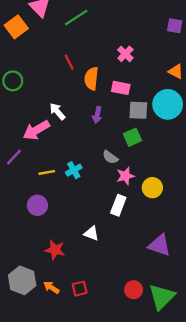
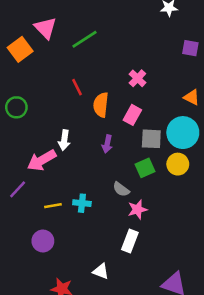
pink rectangle: (121, 88) -> (132, 115), turned -72
white arrow: (57, 111) -> (64, 140), turned -132
cyan cross: (74, 170) -> (82, 203), turned 35
yellow circle: (152, 188) -> (178, 164), moved

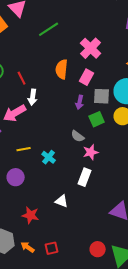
green line: (84, 39) -> (49, 29), moved
pink cross: (137, 78) -> (91, 48), size x1.5
red line: (77, 87) -> (22, 78), moved
purple arrow: (107, 144) -> (80, 102), moved
cyan cross: (82, 203) -> (49, 157), moved, turned 32

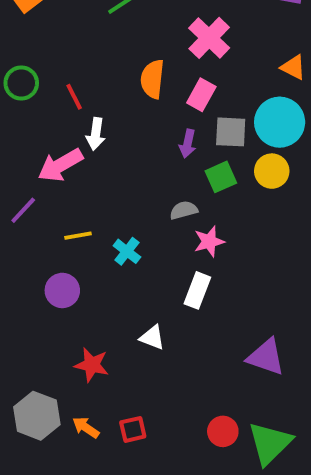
gray semicircle: (78, 136) -> (184, 210), turned 128

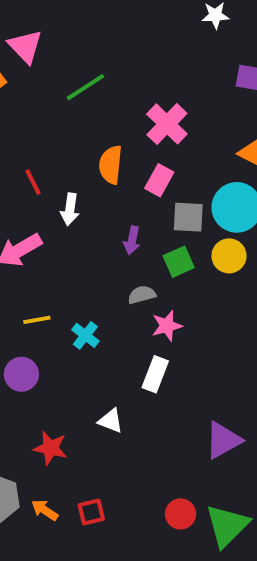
white arrow: (96, 134) -> (70, 209), moved
purple arrow: (188, 144) -> (132, 240), moved
purple triangle: (266, 357) -> (223, 440), turned -48

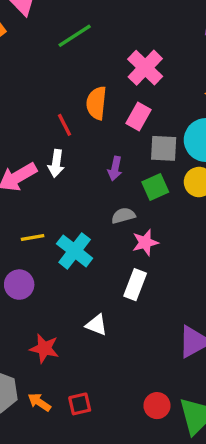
red line: (33, 182) -> (65, 125), moved
white arrow: (70, 209) -> (56, 164), moved
cyan cross: (85, 335) -> (75, 251), size x1.5

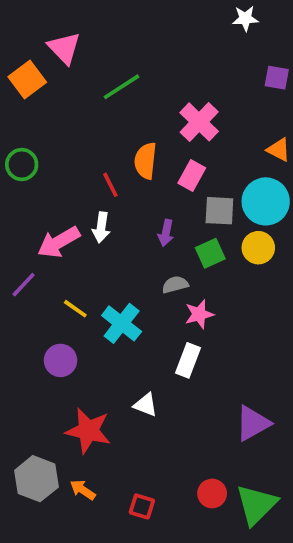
yellow line: (33, 237) -> (75, 309), turned 45
red star: (44, 348) -> (88, 431), size x1.4
red square: (80, 404) -> (142, 506), moved, turned 30

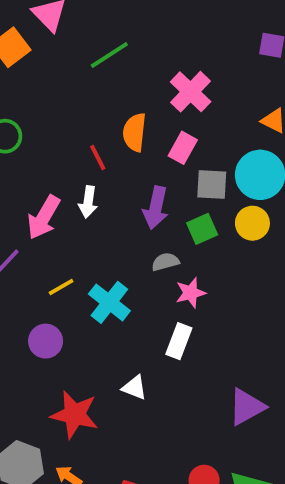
purple arrow: (166, 233) -> (156, 208), size x1.5
pink arrow: (59, 242) -> (44, 217), turned -30
yellow line: (75, 309) -> (61, 287), turned -65

